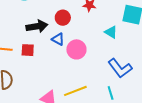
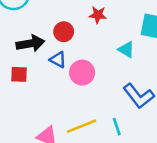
cyan line: (111, 93) -> (117, 127), moved

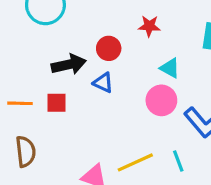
cyan triangle: (126, 49) -> (170, 68), moved
pink circle: (82, 73) -> (161, 100), moved

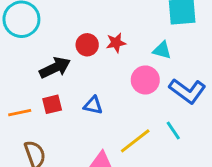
red star: (149, 26) -> (116, 43), moved
cyan triangle: (170, 68) -> (162, 50), moved
blue triangle: (103, 83) -> (93, 105), moved

